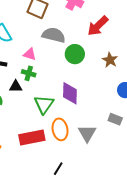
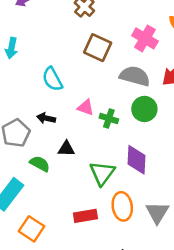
gray semicircle: (54, 35) -> (135, 76), moved
green cross: (29, 73) -> (109, 119), moved
red rectangle: (32, 138) -> (85, 216), size x0.7

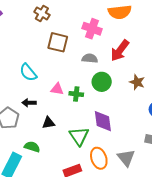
gray semicircle: (135, 76) -> (90, 58), size x0.7
green semicircle: (40, 164) -> (32, 147), moved

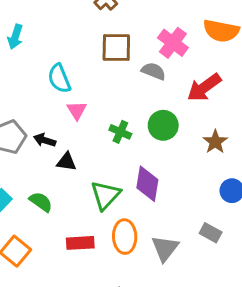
brown square: (58, 42) -> (116, 47), turned -30
gray semicircle: (90, 58) -> (153, 71), moved
pink triangle: (57, 89) -> (77, 110), moved, turned 32
black arrow: (29, 103) -> (45, 140), moved
green semicircle: (32, 147) -> (41, 202), moved

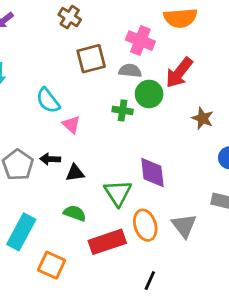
green circle: (163, 125) -> (149, 94), moved
green cross: (120, 132) -> (123, 110), moved
green semicircle: (41, 202) -> (75, 213), moved
red rectangle: (80, 243) -> (107, 242), size x1.4

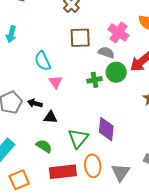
green cross: (123, 110) -> (95, 80), turned -32
orange square: (52, 265) -> (19, 180), turned 30

